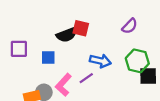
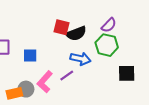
black semicircle: (67, 35) -> (76, 34), moved
green hexagon: (137, 61) -> (107, 45), moved

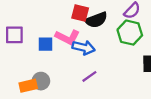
blue arrow: (80, 59) -> (84, 48), moved
purple line: (67, 75) -> (89, 76), moved
pink L-shape: (45, 82) -> (67, 37), moved, turned -105

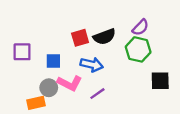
red square: (80, 13) -> (80, 38), moved, turned -30
pink L-shape: (67, 37) -> (70, 83), moved
gray circle: (41, 81) -> (49, 88), moved

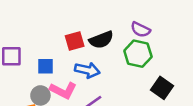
purple semicircle: (140, 27) -> (140, 30), turned 72
black square: (160, 81) -> (162, 88), turned 36

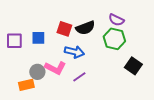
red square: (75, 41) -> (64, 29), turned 35
blue square: (46, 66) -> (38, 38), moved

